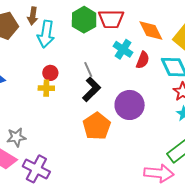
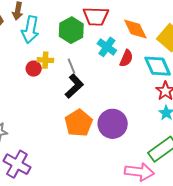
green hexagon: (84, 20) -> (71, 30), moved
yellow cross: (46, 88) -> (45, 60), moved
purple circle: (130, 105) -> (113, 124), moved

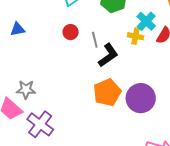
yellow cross: (45, 60) -> (135, 36), moved
gray line: (72, 66) -> (95, 40), moved

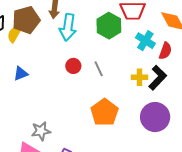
yellow cross: (135, 36) -> (140, 77), moved
black L-shape: (108, 55) -> (158, 78), moved
orange pentagon: (107, 92) -> (104, 112), moved

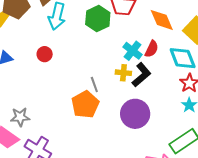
cyan cross: (145, 41) -> (133, 51), moved
red circle: (73, 66) -> (45, 54), moved
gray line: (99, 69) -> (94, 84), moved

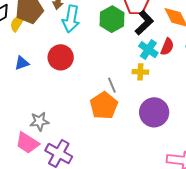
red circle: (45, 54) -> (61, 57), size x1.6
black L-shape: (141, 75) -> (144, 23), moved

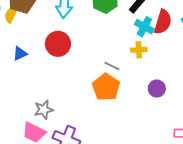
red semicircle: (167, 47) -> (163, 22), size x1.4
gray line: (112, 85) -> (112, 66), turned -35
purple circle: (154, 112) -> (157, 89), size x0.6

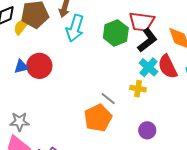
red semicircle: (163, 22) -> (168, 67), turned 125
red circle: (58, 44) -> (39, 66), moved
gray star: (44, 110) -> (20, 122), moved

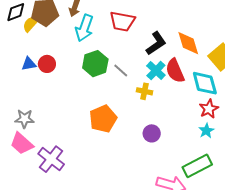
red trapezoid: (142, 22) -> (122, 21), moved
green hexagon: (116, 33) -> (95, 64), moved
red circle: (39, 66) -> (47, 64), size x0.7
gray line: (108, 99) -> (121, 70), moved

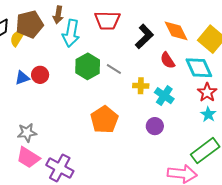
cyan cross: (156, 71) -> (164, 96), moved
red semicircle: (175, 71) -> (167, 60), size x0.7

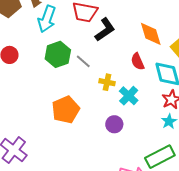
black L-shape: (144, 37) -> (105, 30), moved

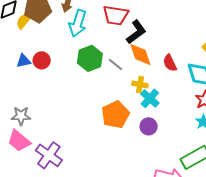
orange diamond: (151, 34) -> (140, 54), moved
cyan cross: (129, 96) -> (150, 98), moved
orange pentagon: (66, 110) -> (115, 115), moved

